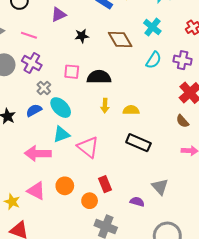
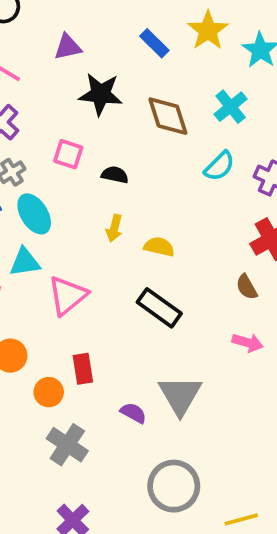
black star: (82, 36) -> (101, 94), size x1.6
black semicircle: (99, 77) -> (115, 175), size x0.6
pink triangle: (88, 147) -> (67, 296), turned 30
gray triangle: (160, 187) -> (180, 395), size x1.4

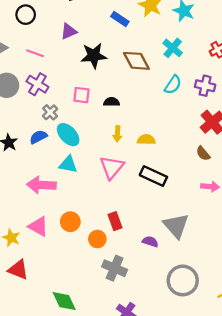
cyan triangle: (25, 262) -> (68, 164), turned 30
pink triangle: (67, 296) -> (112, 167), moved

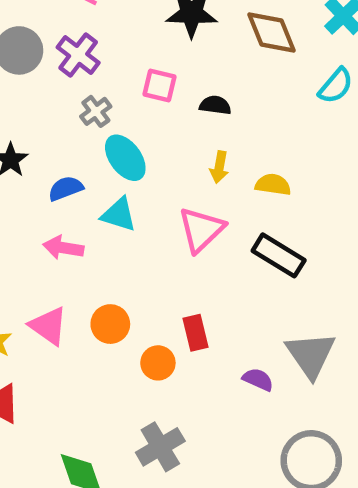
blue semicircle: (38, 137) -> (66, 188), moved
pink arrow: (41, 185) -> (63, 248), size x0.7
gray cross: (115, 268) -> (160, 447), moved, turned 30

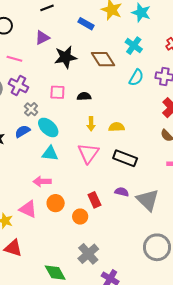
blue semicircle: (66, 188) -> (22, 131), moved
pink arrow: (63, 248) -> (42, 181), moved
purple semicircle: (258, 379) -> (122, 192), moved

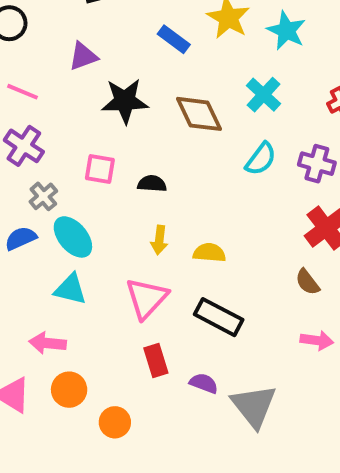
red rectangle: (94, 200) -> (156, 361), moved

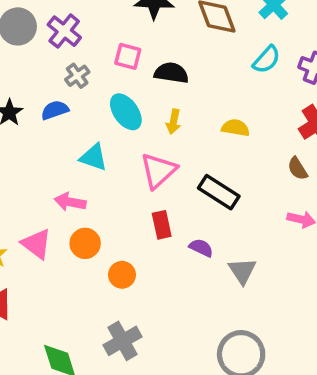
black semicircle: (152, 184) -> (171, 73), size x1.4
cyan ellipse: (73, 237) -> (126, 112), moved
yellow semicircle: (209, 253) -> (235, 128), moved
gray triangle: (254, 406) -> (242, 271), size x0.7

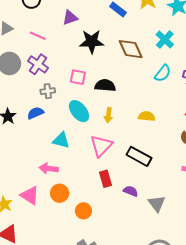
gray cross: (77, 76) -> (48, 91), turned 32

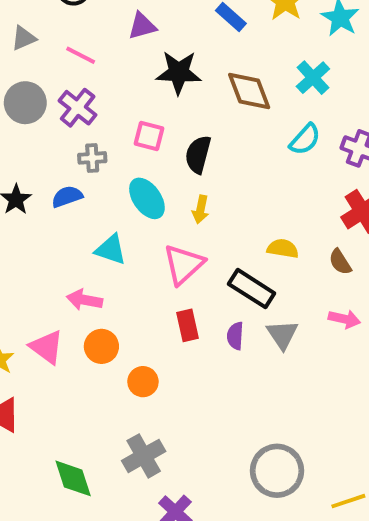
black semicircle: (105, 85) -> (198, 154), turned -84
yellow semicircle: (147, 116) -> (283, 249), moved
purple semicircle: (131, 191) -> (235, 336), moved, turned -112
gray triangle: (157, 204) -> (282, 335), moved

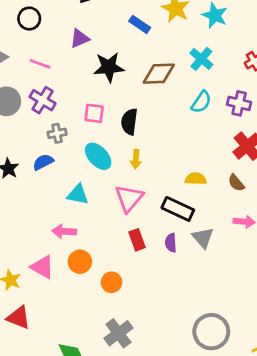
brown diamond: (249, 91) -> (159, 74), turned -64

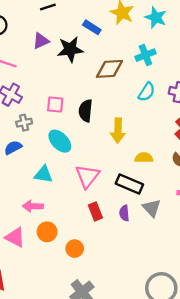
cyan cross: (201, 59) -> (145, 55), turned 30
black star: (109, 67) -> (70, 49), moved
yellow arrow: (136, 159) -> (118, 131), moved, size x1.5

